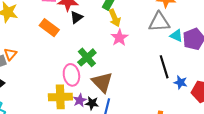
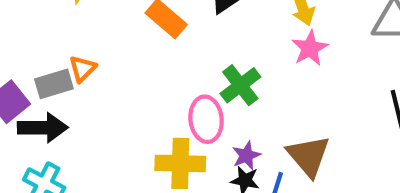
brown triangle: (102, 82) -> (308, 156), moved
purple star: (80, 100) -> (246, 155), moved

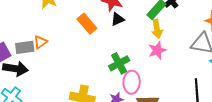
pink ellipse: (206, 119) -> (132, 82), moved

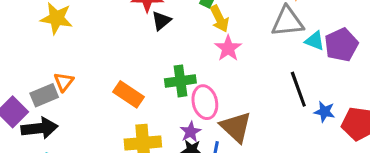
orange rectangle: (87, 24) -> (129, 94), moved
green cross: (119, 63) -> (180, 81), turned 36

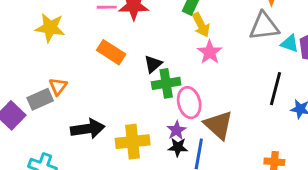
black triangle: (161, 21) -> (153, 64), moved
black line: (298, 89) -> (275, 89), turned 36
orange rectangle: (129, 94) -> (111, 52), moved
black arrow: (39, 128) -> (88, 129), moved

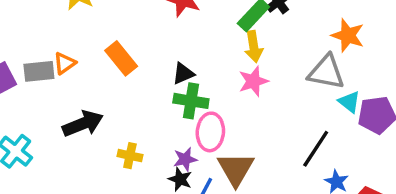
orange rectangle: (111, 52) -> (121, 58), moved
black arrow: (88, 129) -> (83, 124), turned -32
yellow cross: (133, 142) -> (130, 156), size x0.6

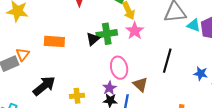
orange rectangle: (121, 58) -> (54, 41), turned -30
green cross: (191, 101) -> (107, 34), moved
black line: (316, 149) -> (167, 61), moved
brown triangle: (236, 169) -> (140, 84), size x0.7

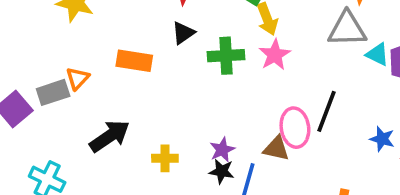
black triangle: (93, 39) -> (183, 33), moved
pink ellipse: (119, 68) -> (295, 128), moved
brown triangle: (140, 84) -> (276, 148), turned -35

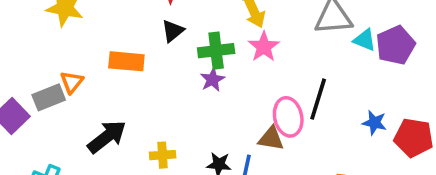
purple star: (222, 150) -> (212, 80), moved

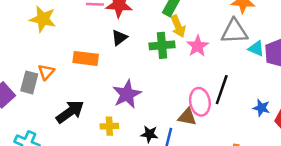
pink star: (264, 47) -> (198, 46), moved
green cross: (216, 51) -> (162, 45), moved
purple star: (212, 80) -> (127, 94), moved, size x1.6
gray rectangle: (49, 97) -> (29, 82), turned -55

